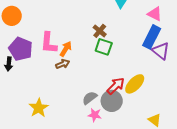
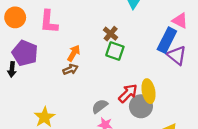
pink triangle: (155, 14) -> (180, 21), moved
pink L-shape: (49, 43) -> (49, 22), moved
yellow ellipse: (135, 84) -> (149, 91), turned -55
gray circle: (112, 101) -> (141, 106), moved

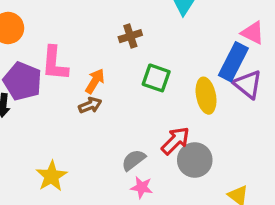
pink L-shape: (49, 22) -> (55, 63), moved
brown cross: (111, 34) -> (130, 36), moved, turned 32
yellow ellipse: (149, 91) -> (206, 96), moved

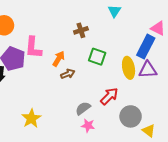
purple triangle: (248, 84) -> (148, 70), moved, turned -42
brown arrow: (90, 105) -> (68, 74), moved
gray circle: (195, 160) -> (131, 116), moved

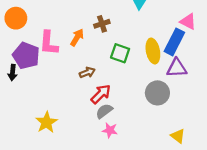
orange arrow: (59, 59) -> (77, 37), moved
yellow ellipse: (129, 68) -> (153, 51), moved
red arrow: (109, 96) -> (101, 94), moved
gray circle: (131, 116) -> (157, 93), moved

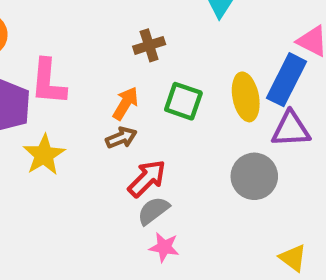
orange arrow: (77, 37) -> (126, 103), moved
yellow star: (46, 122) -> (44, 155), moved

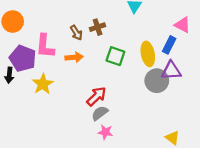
blue rectangle: (286, 80) -> (169, 45), size x0.7
orange arrow: (126, 103) -> (74, 57), moved, turned 54
brown arrow: (121, 138) -> (76, 33), moved, turned 80
gray circle: (254, 176) -> (157, 81), moved

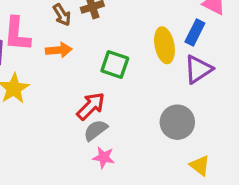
green square: (115, 56) -> (115, 64), moved
purple triangle: (171, 71) -> (198, 69), turned -30
gray circle: (157, 81) -> (177, 122), moved

